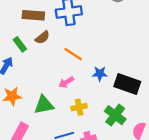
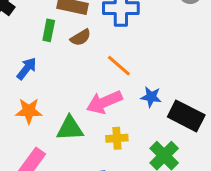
green rectangle: (20, 44) -> (49, 30), moved, turned 40
pink arrow: (66, 82) -> (104, 102), size x1.6

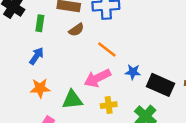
green rectangle: (49, 30) -> (40, 23), moved

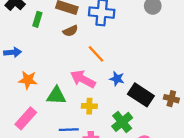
blue arrow: (37, 56) -> (13, 52), moved, turned 42
pink arrow: (97, 78) -> (83, 79), turned 45

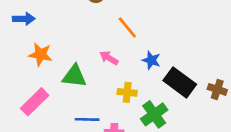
pink arrow: (83, 79) -> (109, 58), size x0.6
yellow cross: (89, 106) -> (127, 92), moved

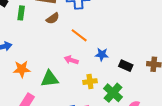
black rectangle: (180, 82) -> (126, 66), size x0.6

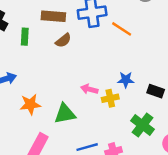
orange line: (79, 35) -> (122, 29), moved
yellow cross: (90, 82) -> (110, 98), moved

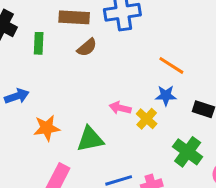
orange line: (122, 29) -> (171, 65), moved
yellow cross: (110, 98) -> (147, 119), turned -35

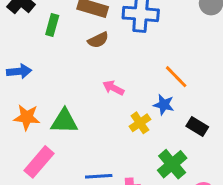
pink arrow: (120, 108) -> (113, 88), moved
orange star: (47, 128) -> (27, 117), moved
green triangle: (90, 139) -> (64, 121), moved

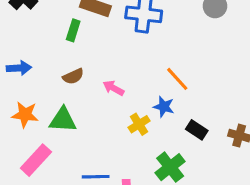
green rectangle: (52, 25) -> (73, 30), moved
brown semicircle: (98, 40) -> (73, 76), moved

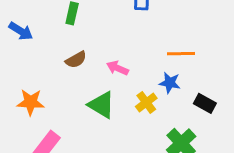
blue arrow: (19, 68) -> (21, 31), moved, turned 40
orange line: (177, 79) -> (181, 54), turned -44
green triangle: (63, 120) -> (101, 105), moved, turned 32

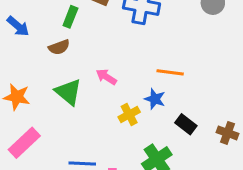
brown semicircle: (76, 60) -> (59, 47), moved
green triangle: (101, 105) -> (68, 92), moved

